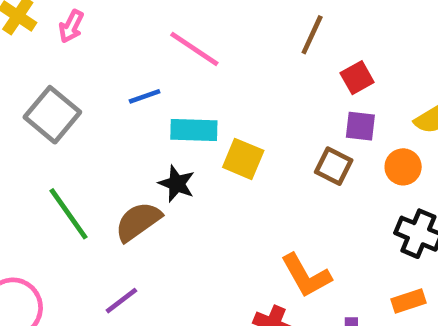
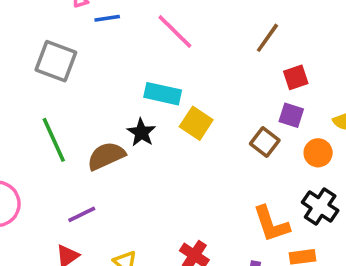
blue line: (145, 96) -> (107, 18), moved
gray square: (52, 115) -> (56, 61), turned -30
orange L-shape: (306, 276) -> (271, 224), moved

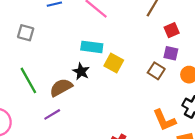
gray square: (56, 61) -> (26, 33), size x0.7
purple line: (82, 214) -> (52, 114), moved

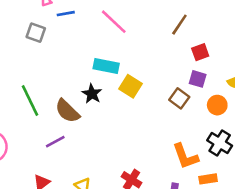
gray square: (26, 33) -> (36, 33), moved
brown semicircle: (61, 87) -> (67, 111), turned -110

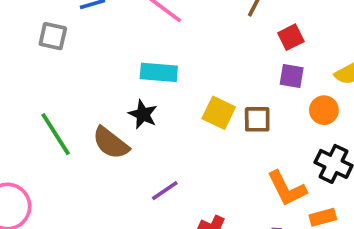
yellow square: (131, 86) -> (219, 113), moved
brown square: (179, 98) -> (257, 119), moved, turned -30
purple line: (55, 142) -> (165, 191), moved

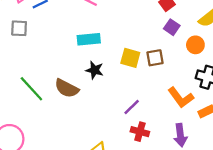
purple square: (292, 76) -> (172, 27), turned 35
black star: (143, 114) -> (95, 70), moved
purple line: (165, 191) -> (132, 107), moved

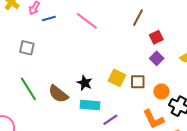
gray square: (19, 28) -> (27, 48), moved
cyan rectangle: (89, 39) -> (90, 105), moved
orange circle: (195, 45) -> (161, 91), moved

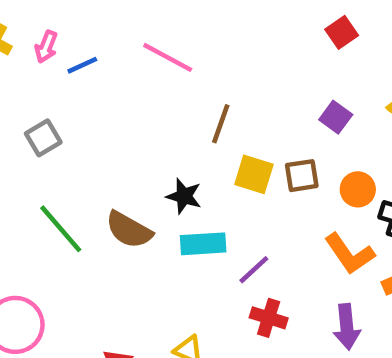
brown line: (138, 18) -> (221, 124), moved
red square: (156, 37) -> (342, 32), moved
gray square: (27, 48) -> (43, 138), turned -35

